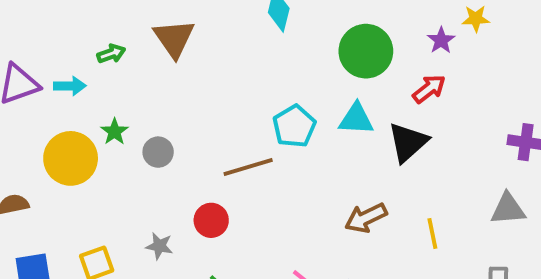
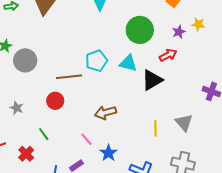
gray circle: (158, 152) -> (25, 60), size x1.5
gray triangle: (508, 209) -> (184, 123), moved, turned 42
brown arrow: (366, 218) -> (105, 113), moved
red circle: (211, 220) -> (55, 101), moved

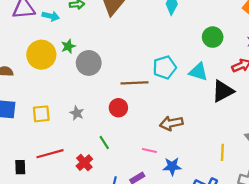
green circle: (140, 30) -> (213, 37), size x0.7
yellow line: (155, 128) -> (222, 152), moved
pink line: (86, 139) -> (149, 151), turned -40
blue star: (108, 153) -> (172, 166), turned 30

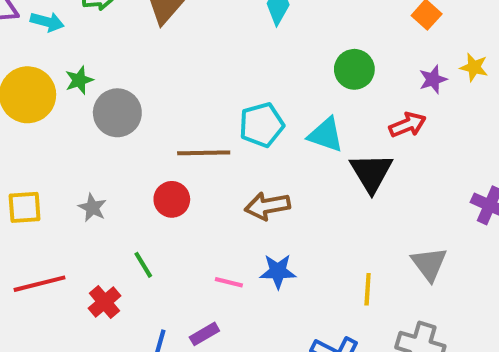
black triangle: (223, 91) -> (371, 173), turned -35
brown arrow: (171, 123) -> (267, 206), moved
blue star: (172, 166) -> (278, 271), moved

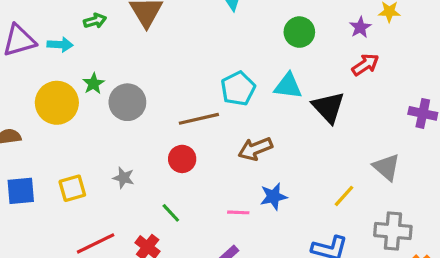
red arrow: (407, 125) -> (365, 65), moved
yellow line: (368, 289) -> (344, 196), turned 50

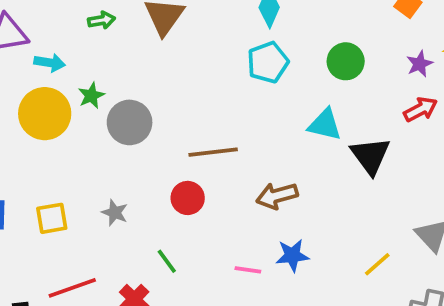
cyan arrow: (60, 45) -> (50, 63), moved
cyan pentagon: (238, 89) -> (268, 62), moved

